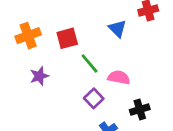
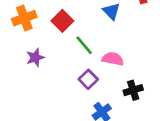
red square: (67, 38) -> (62, 21), turned -30

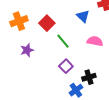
pink semicircle: (113, 59) -> (95, 41), moved
black cross: (133, 90) -> (89, 77), moved

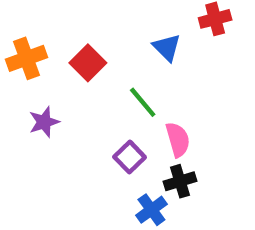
green line: (63, 41) -> (143, 102), moved
pink semicircle: (95, 41) -> (178, 140), moved, turned 63

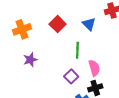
red square: (88, 63) -> (58, 24), moved
green line: (143, 102) -> (77, 50), turned 42

